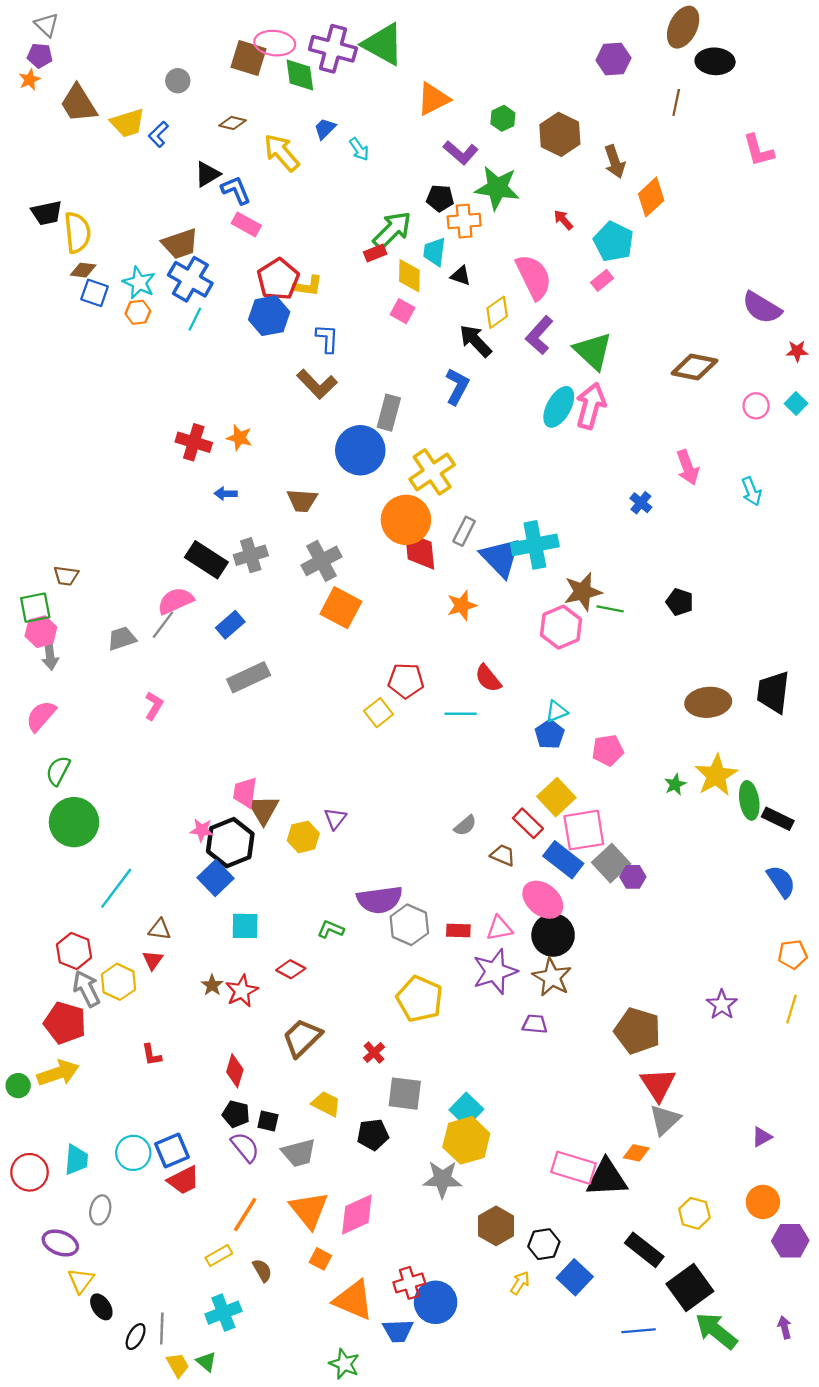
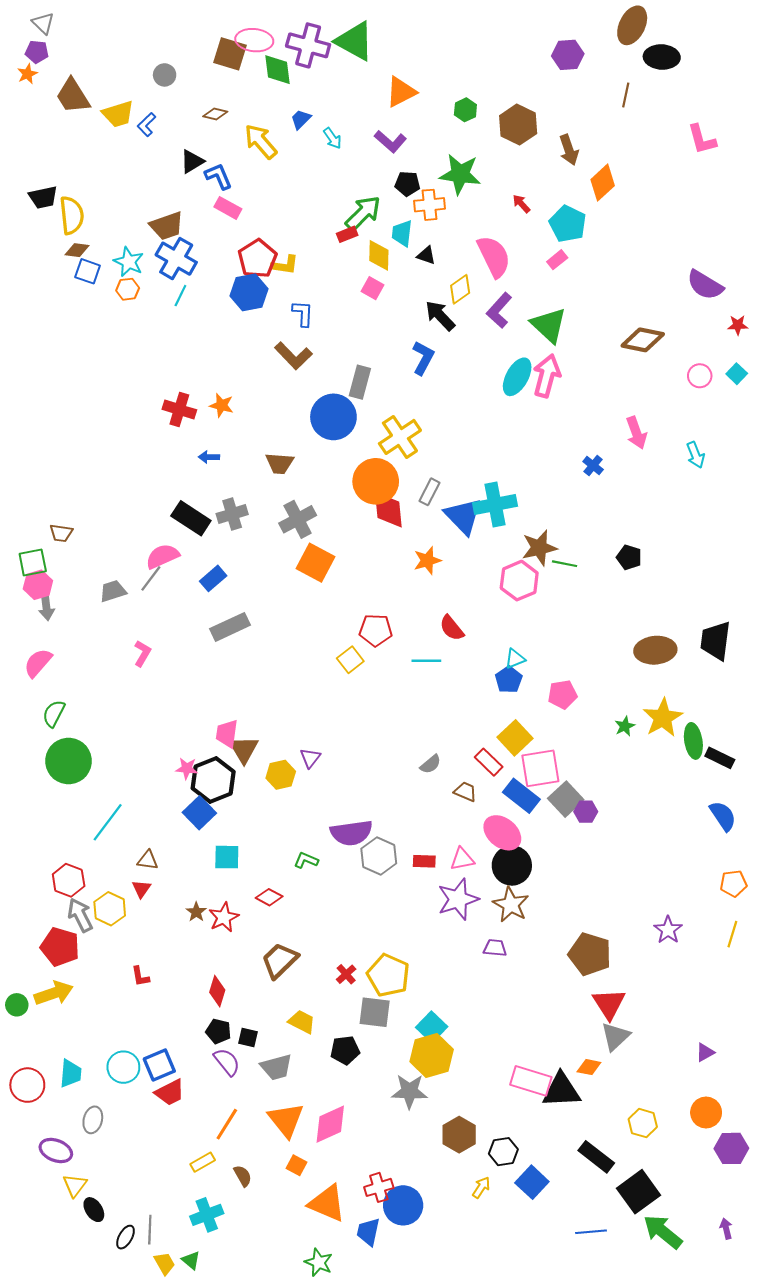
purple L-shape: (461, 153) -> (390, 141), moved
yellow pentagon: (420, 999) -> (388, 975), moved
blue trapezoid: (398, 1331) -> (368, 1232), turned 104

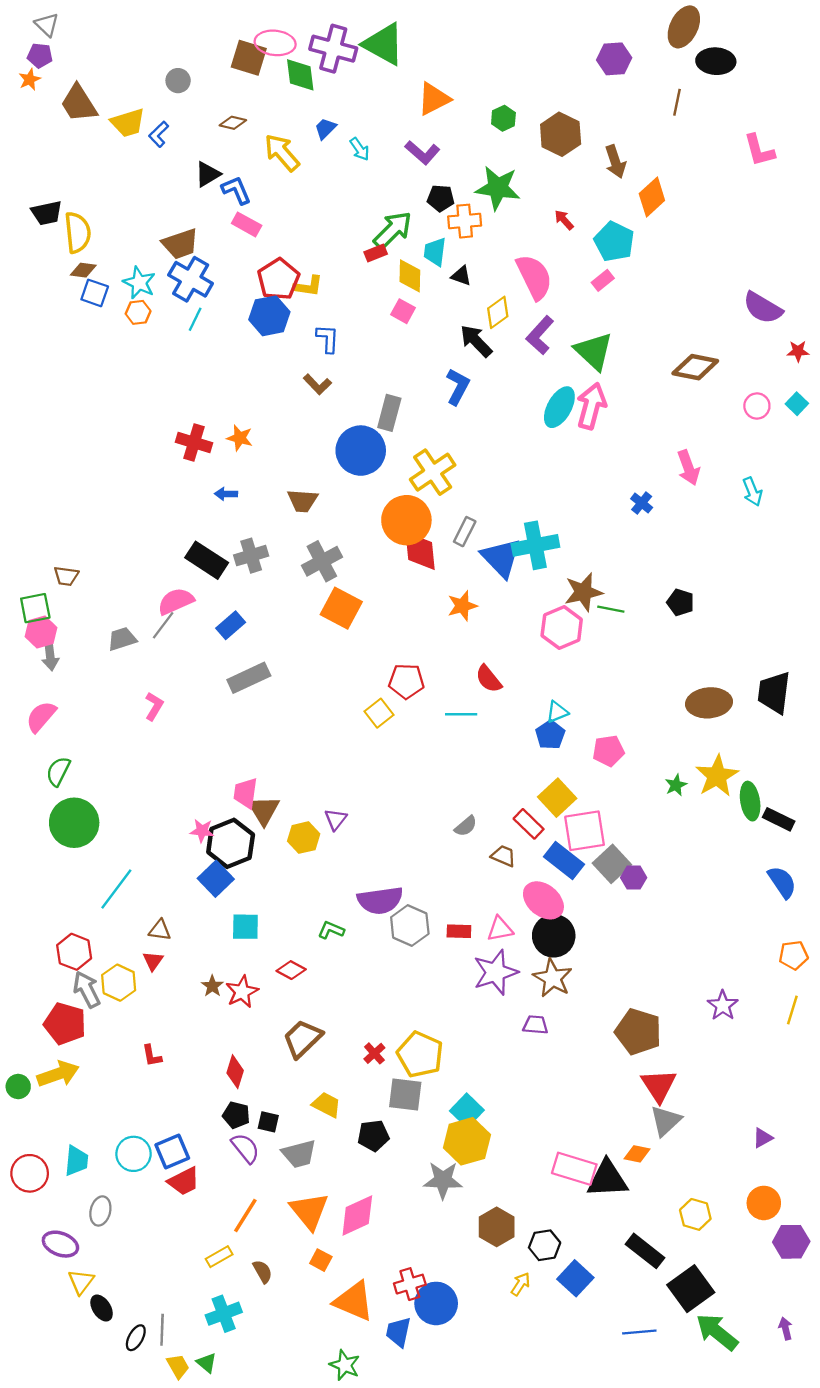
brown L-shape: (293, 356) -> (317, 384), size x0.7

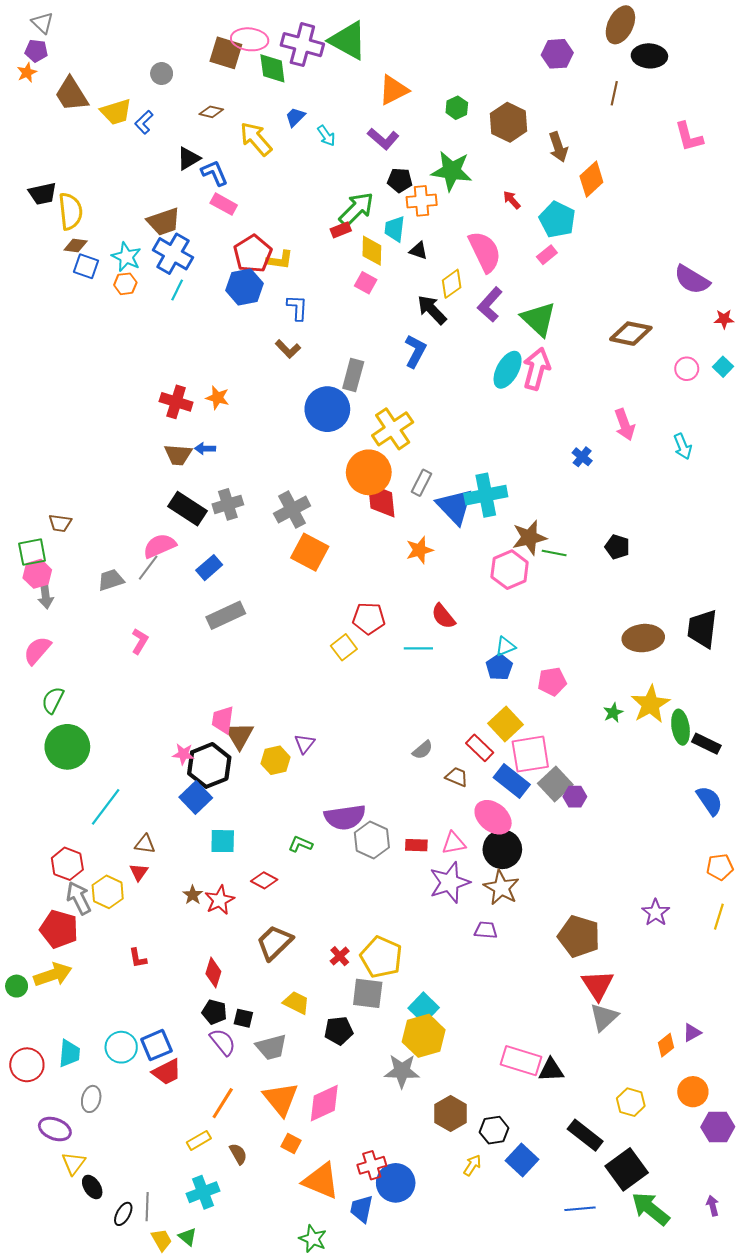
brown trapezoid: (302, 501) -> (178, 455), moved
orange diamond: (637, 1154) -> (666, 1045), moved, turned -50
black triangle: (607, 1179) -> (551, 1070), size x0.7

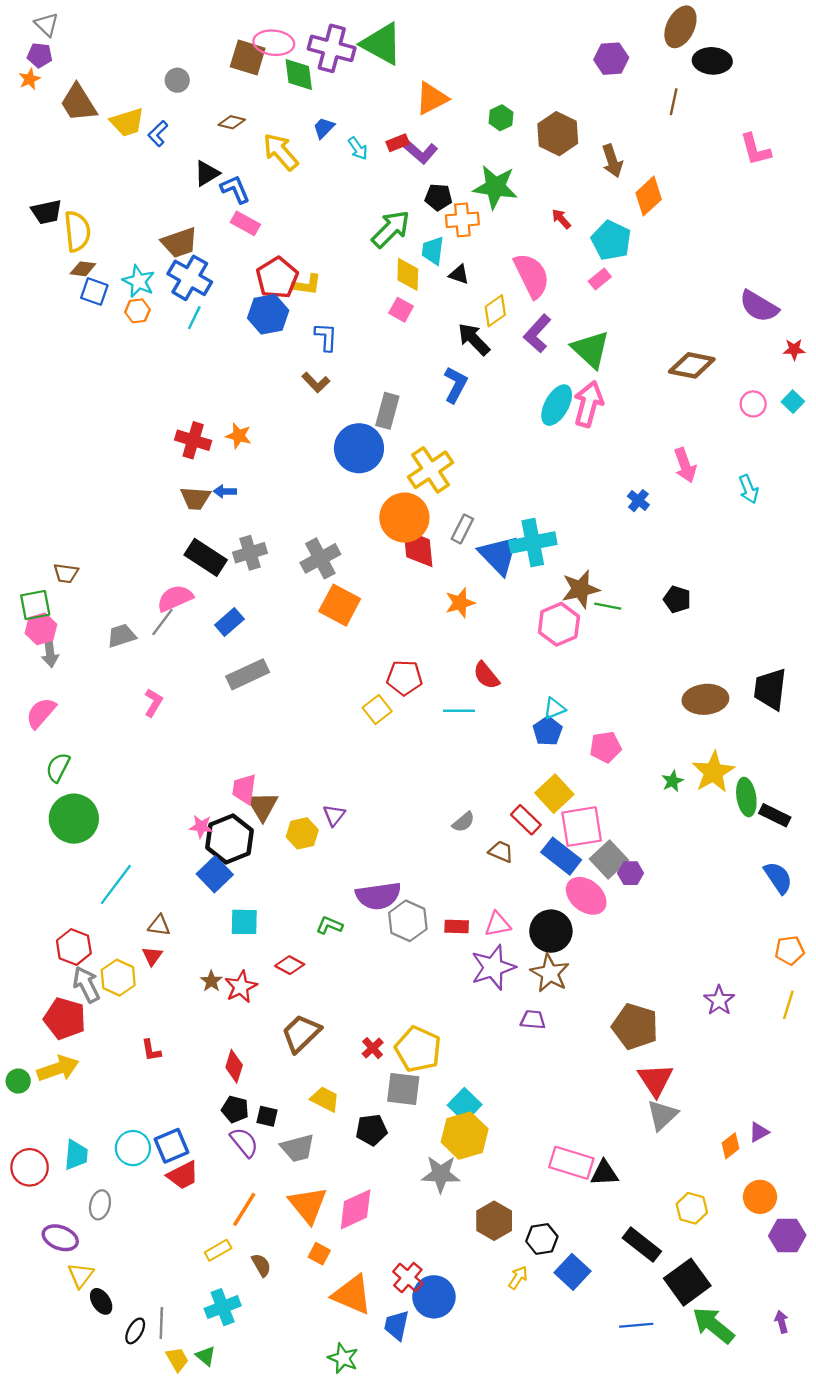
red rectangle: (341, 230) -> (398, 143), moved
pink ellipse: (493, 817) -> (586, 896), moved
red cross: (372, 1165) -> (408, 1278), turned -32

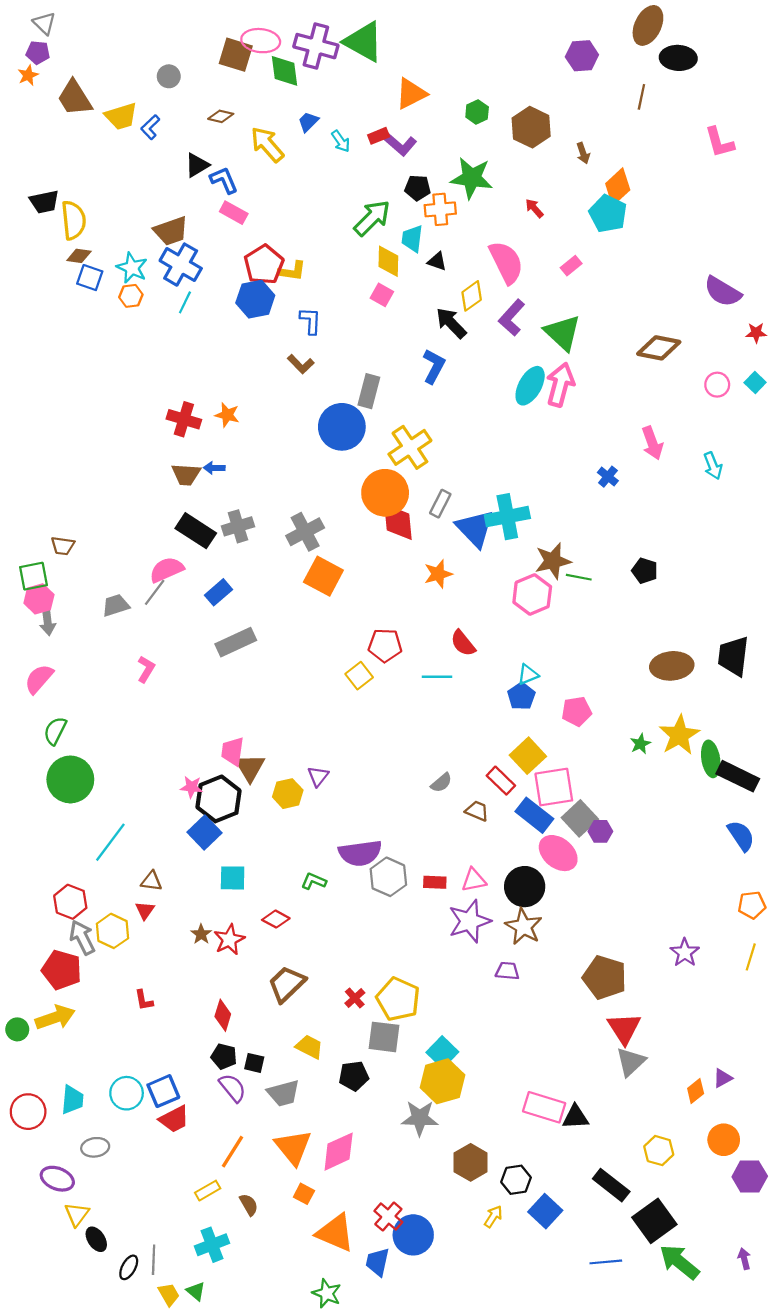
brown arrow: (612, 161) -> (583, 153), size x0.7
cyan pentagon: (611, 240) -> (608, 214), moved
black rectangle: (775, 815) -> (738, 776), size x1.4
gray ellipse: (100, 1205) -> (95, 1147), turned 68

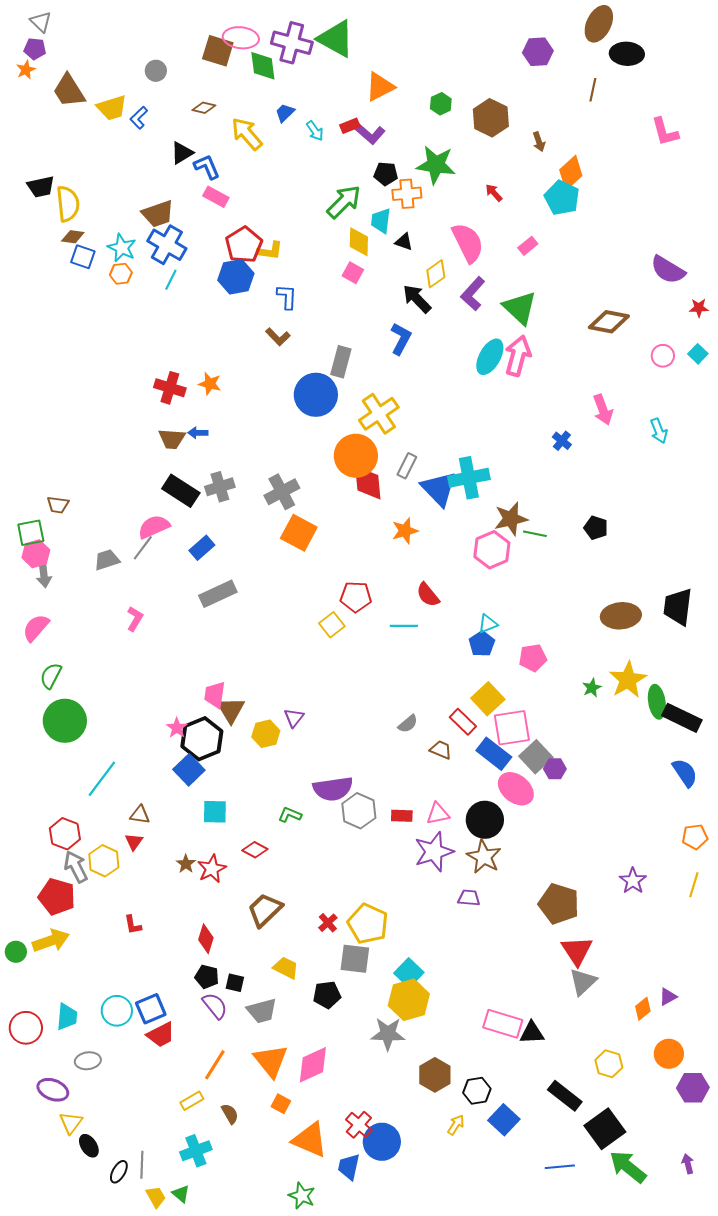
pink star: (191, 787) -> (177, 728), turned 30

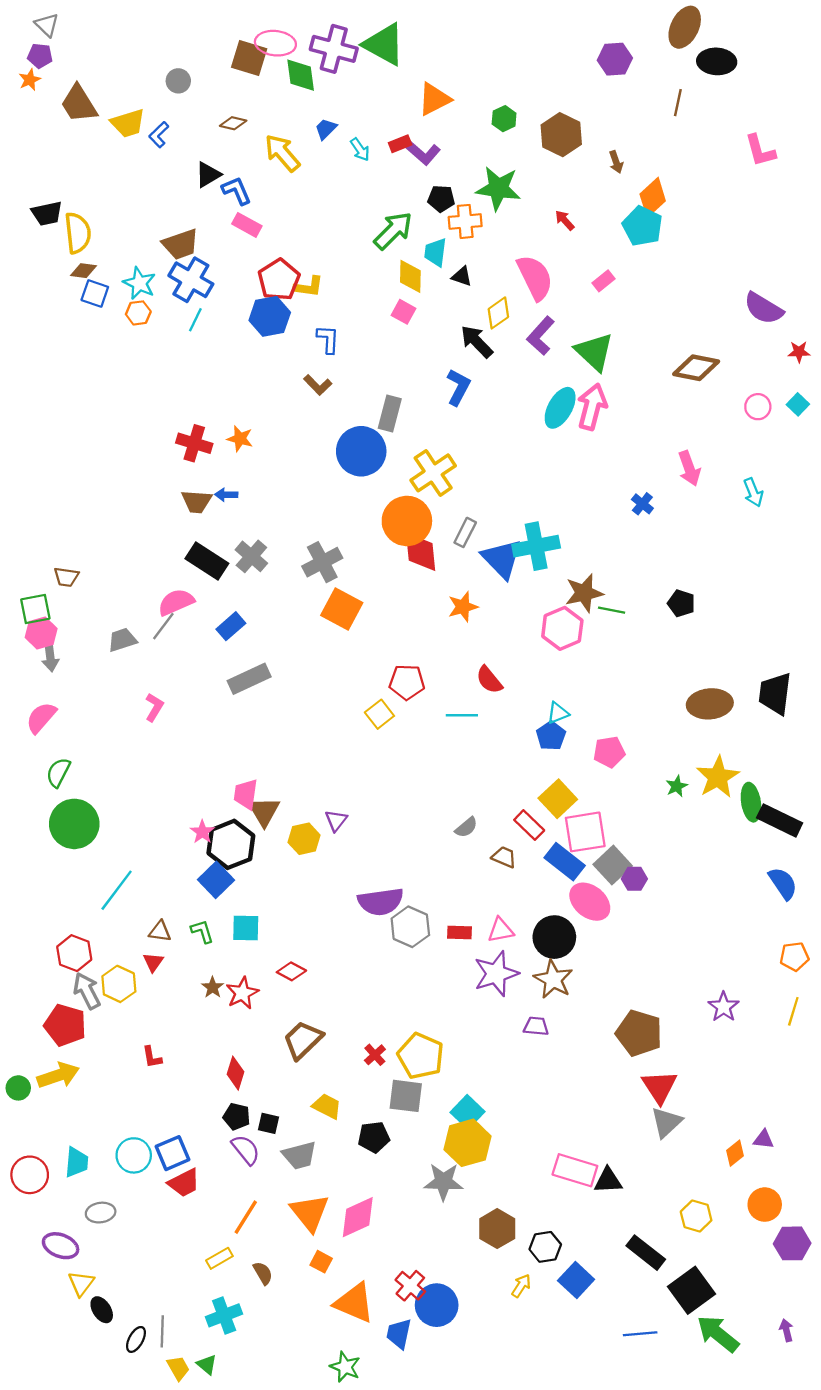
gray cross: (220, 487) -> (251, 556), turned -32
green L-shape: (290, 815) -> (202, 931), moved, turned 50
purple triangle: (668, 997) -> (764, 1139), turned 36

